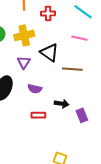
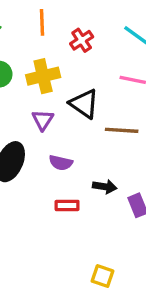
red cross: (48, 13) -> (82, 40), turned -32

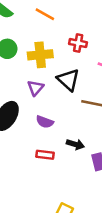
orange line: (42, 22) -> (45, 14), turned -66
red cross: (82, 40) -> (78, 43), moved, turned 36

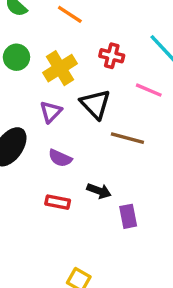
yellow cross: (40, 55) -> (60, 68), turned -30

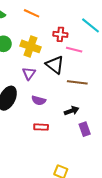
yellow cross: (60, 68) -> (31, 46), turned -30
pink line: (149, 90) -> (74, 50), moved
black arrow: (99, 191) -> (72, 111), moved, turned -32

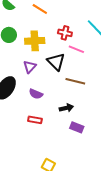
yellow cross: (31, 46) -> (35, 41), turned -30
purple rectangle: (85, 129) -> (77, 127), turned -56

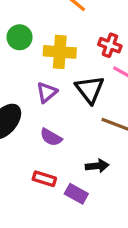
purple rectangle: (77, 127) -> (76, 194), moved

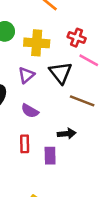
red rectangle: (44, 179) -> (25, 144), turned 72
purple rectangle: (76, 194) -> (50, 156), turned 60

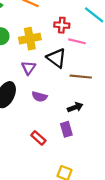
red rectangle: (25, 144) -> (38, 138), moved, turned -32

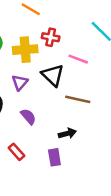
red cross: (62, 25) -> (51, 37), moved
purple semicircle: (39, 97) -> (28, 117), turned -152
red rectangle: (38, 138) -> (17, 152), moved

